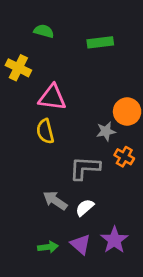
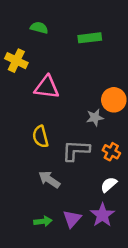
yellow semicircle: (45, 131) -> (40, 137), moved
orange cross: (124, 157) -> (111, 152), moved
white semicircle: (85, 208) -> (109, 185), moved
purple triangle: (80, 244) -> (72, 219), turned 30

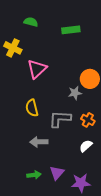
pink triangle: (47, 87) -> (37, 69), turned -50
gray arrow: (49, 180) -> (39, 142), turned -36
purple star: (102, 215) -> (81, 183), moved, turned 30

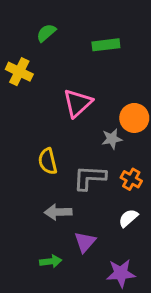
green semicircle: (31, 22) -> (46, 33), turned -56
pink triangle: (37, 69) -> (78, 103), moved
purple triangle: (57, 173) -> (85, 242), moved

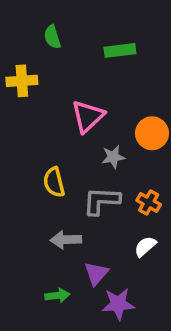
green semicircle: (46, 33) -> (52, 37), turned -66
yellow cross: (19, 72) -> (22, 81), turned -30
gray star: (112, 139) -> (113, 157), moved
purple star: (121, 273) -> (118, 304), moved

